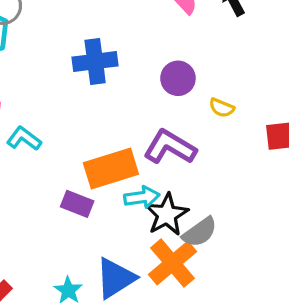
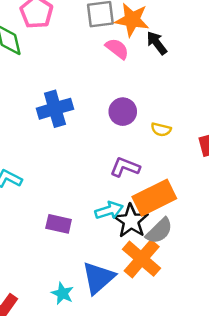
purple L-shape: (170, 147) -> (125, 167), size x0.7
orange rectangle: (111, 168) -> (154, 198), moved

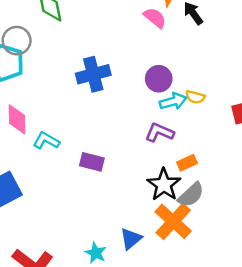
orange rectangle: (154, 198) -> (187, 163), size x0.5
cyan arrow: (109, 210) -> (173, 101), moved
purple rectangle: (59, 224) -> (92, 162), moved
blue triangle: (98, 278) -> (131, 239), size x0.7

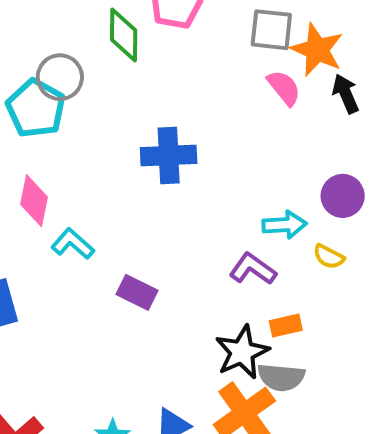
purple circle: (159, 79) -> (343, 196), moved
yellow semicircle: (195, 97) -> (329, 257), moved
gray semicircle: (191, 195) -> (281, 377), turned 36

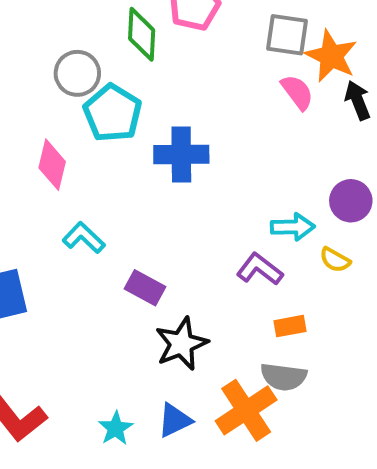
cyan pentagon: (36, 108) -> (113, 113), moved
pink diamond: (34, 201) -> (52, 165), moved
black star: (242, 352) -> (181, 344), moved

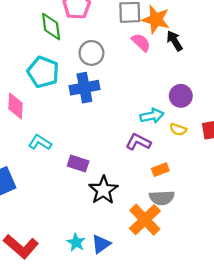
gray circle: (77, 73) -> (91, 53), moved
blue triangle: (175, 420) -> (101, 244), moved

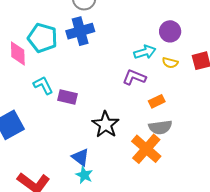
cyan pentagon: (43, 72) -> (43, 38), moved
cyan L-shape: (40, 142) -> (43, 85), turned 35
purple rectangle: (78, 163) -> (68, 97), moved
blue triangle: (101, 244) -> (80, 157), moved, turned -42

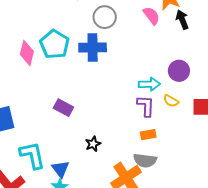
purple L-shape: (134, 77) -> (146, 106), moved, turned 55
cyan L-shape: (43, 85) -> (32, 155), moved, size x1.4
black star: (106, 125) -> (93, 144), size x0.6

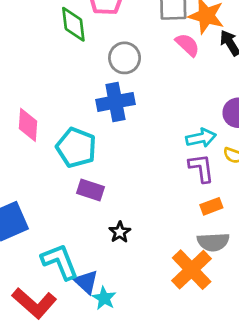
cyan pentagon: (55, 44) -> (76, 148), moved
black star: (93, 144) -> (120, 232), moved
blue triangle: (61, 169) -> (86, 282), moved

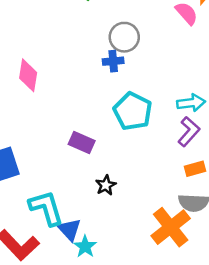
gray circle: (125, 58) -> (124, 37), moved
blue cross: (115, 102) -> (113, 61), size x0.6
cyan pentagon: (76, 148) -> (133, 111), moved
purple L-shape: (201, 168) -> (189, 132), turned 44

